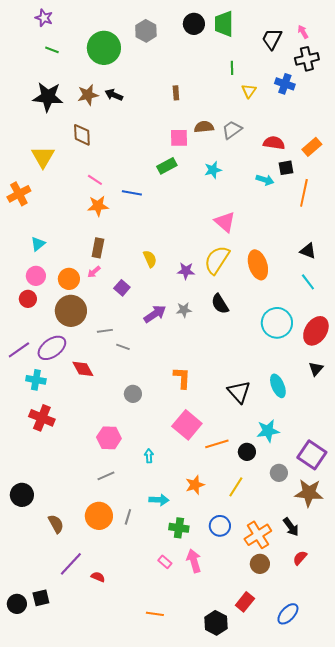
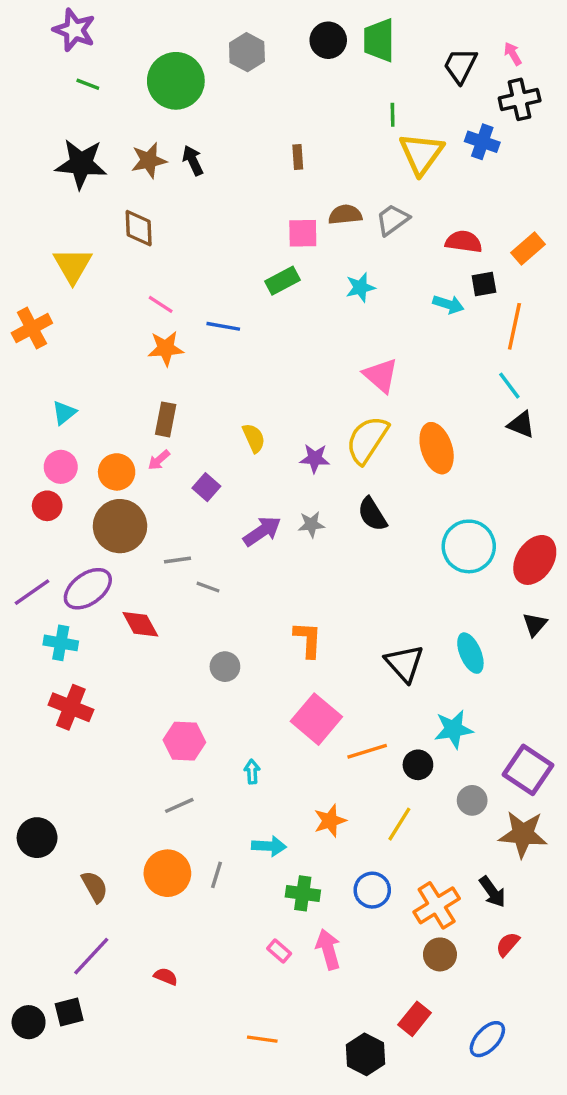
purple star: (44, 18) -> (74, 30), size x1.4
yellow triangle: (249, 91) -> (421, 154), size x1.8
black arrow: (114, 95) -> (193, 160), turned 42
cyan line: (308, 282) -> (509, 386), moved
purple line: (71, 564) -> (91, 956), moved

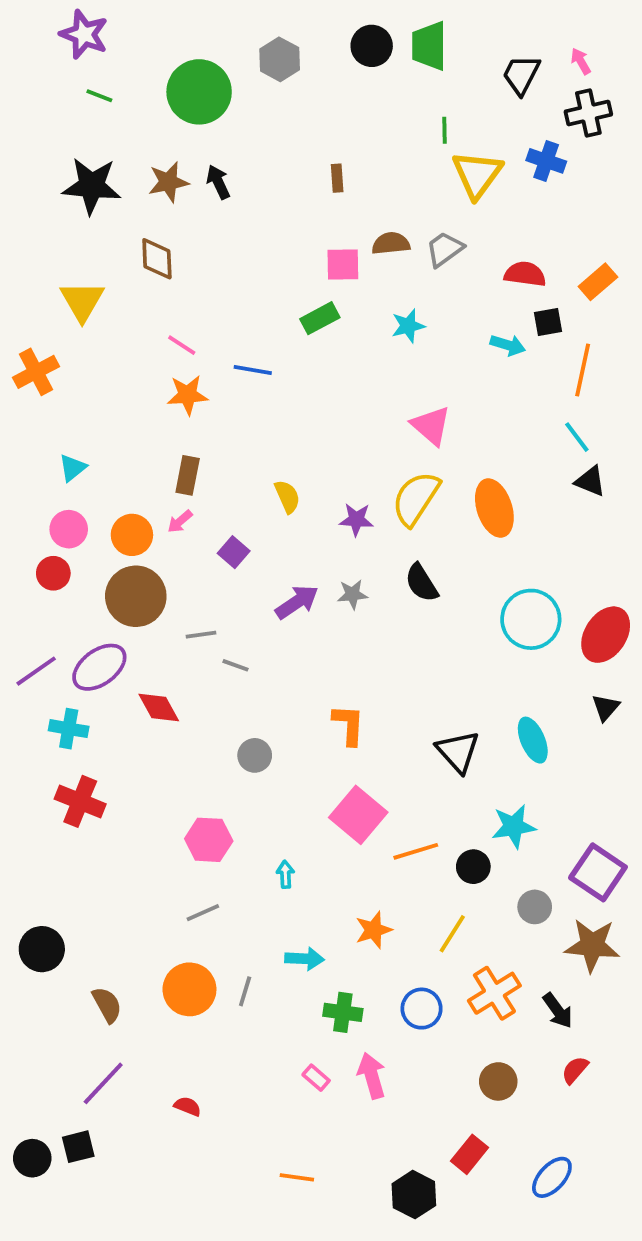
orange cross: (437, 905) -> (494, 993), moved

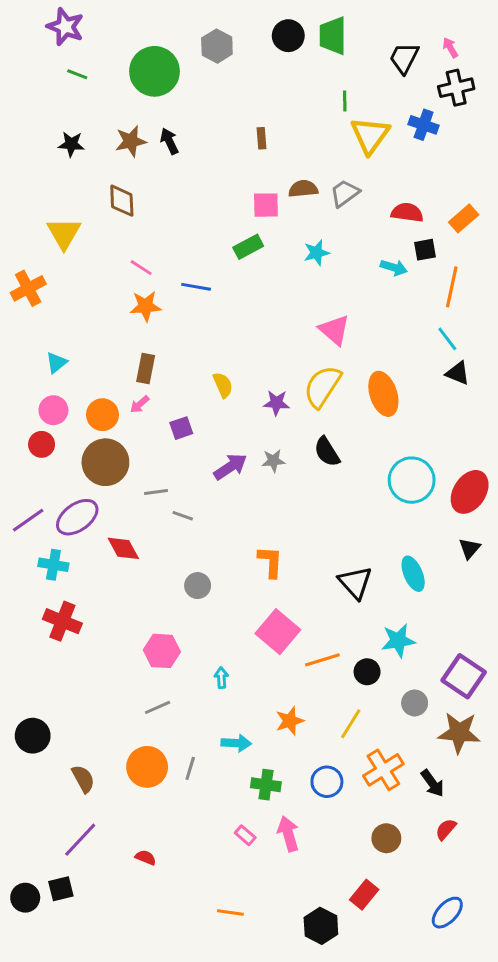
black star: (92, 186) -> (71, 144), size x0.6
purple square: (234, 552) -> (181, 428), turned 30
blue ellipse: (552, 1177) -> (447, 913), moved

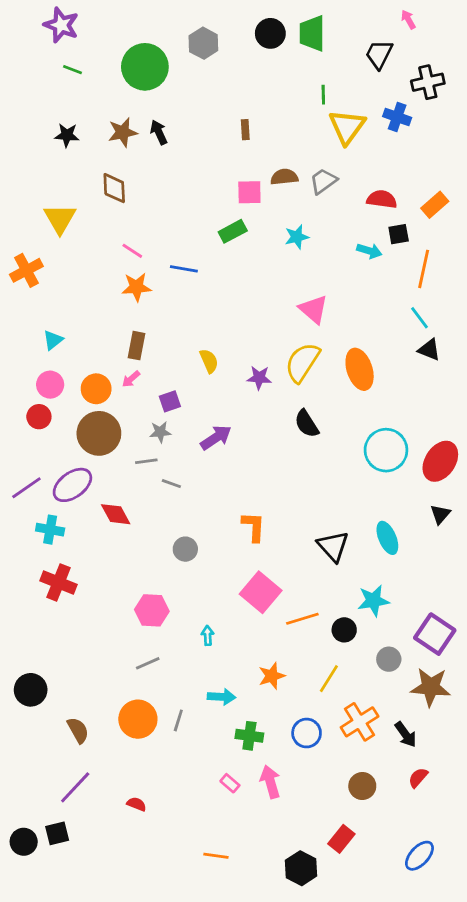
pink arrow: (450, 48) -> (408, 19), moved
gray star: (273, 461) -> (160, 432), moved

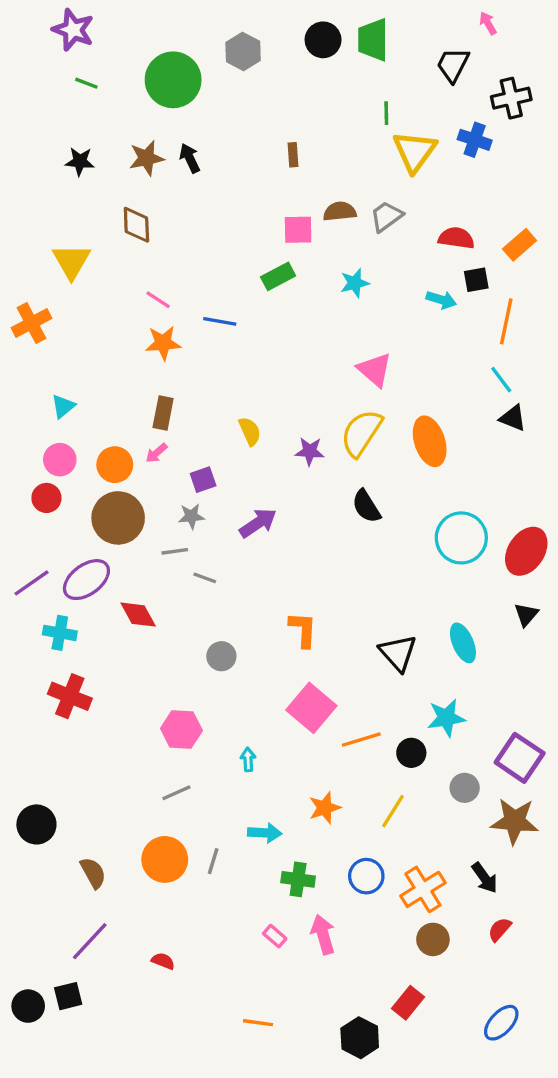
orange cross: (360, 722) -> (423, 889), moved

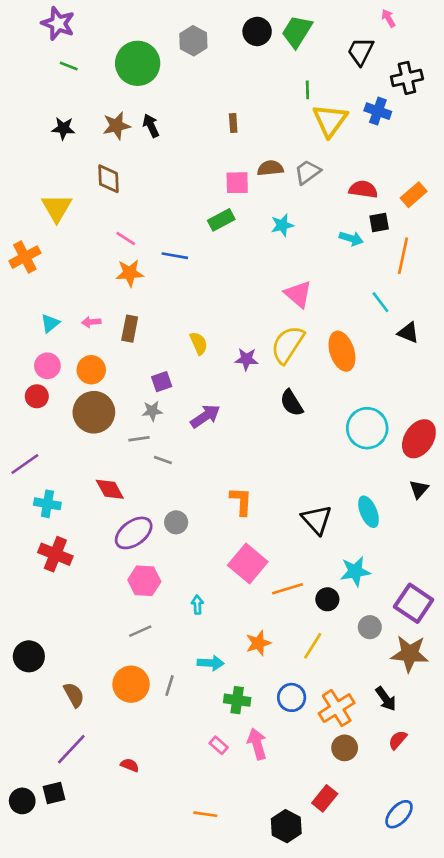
green trapezoid: (373, 40) -> (297, 31), turned 32
cyan line: (501, 380) -> (380, 302), moved
pink arrow: (156, 453) -> (91, 322), moved, turned 36
purple ellipse: (86, 580) -> (134, 533), moved

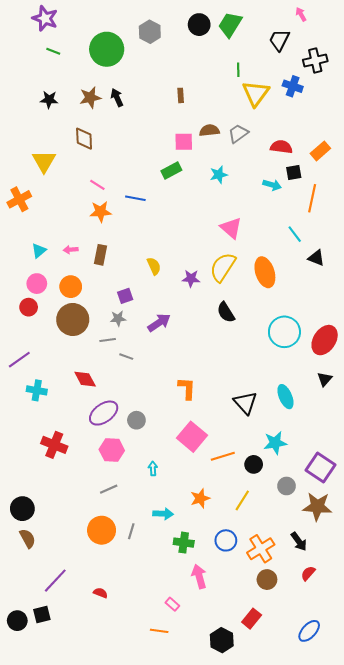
gray circle: (176, 522) -> (136, 420), moved
red cross: (55, 554) -> (54, 445), moved
brown semicircle: (74, 695) -> (28, 538), moved
pink rectangle: (219, 745) -> (172, 604), moved

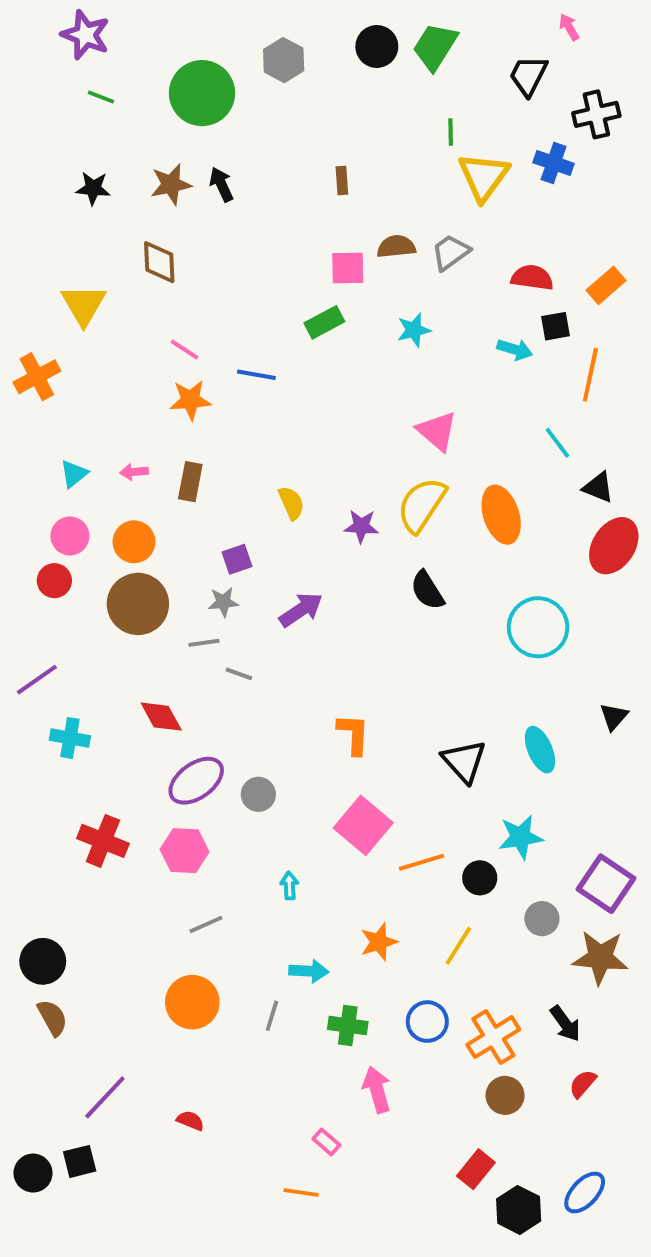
red ellipse: (325, 340) -> (614, 546), moved
pink hexagon: (112, 450) -> (185, 851), moved
gray line: (131, 531) -> (272, 1016), moved
black hexagon: (222, 640) -> (519, 1210), moved

